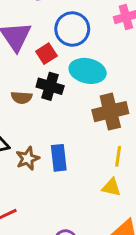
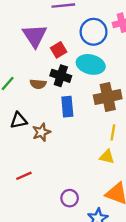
blue circle: (72, 29) -> (94, 32), moved
blue rectangle: (59, 158) -> (67, 107), moved

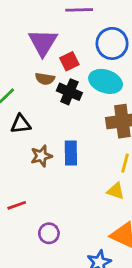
brown semicircle: (38, 84) -> (45, 79), moved
blue rectangle: (67, 107) -> (71, 153), moved
black triangle: (19, 120) -> (21, 124), moved
purple circle: (70, 198) -> (49, 233), moved

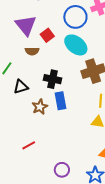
cyan ellipse: (106, 81) -> (76, 45), turned 30
black cross: (69, 92) -> (52, 79), moved
purple circle: (49, 233) -> (62, 170), moved

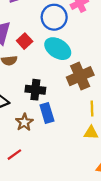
red line: (29, 145) -> (14, 155), moved

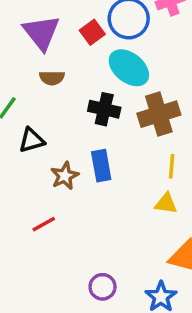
red square: (25, 41) -> (92, 32), moved
black cross: (35, 90) -> (104, 109), moved

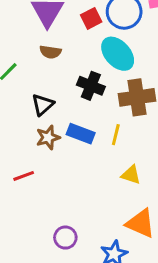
black triangle: (32, 140) -> (43, 105), moved, turned -35
blue rectangle: (101, 166) -> (81, 134), turned -68
yellow line: (172, 166) -> (116, 135), moved

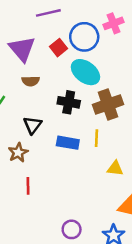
brown star: (48, 137) -> (18, 153), moved
red line: (24, 176) -> (28, 186), turned -60

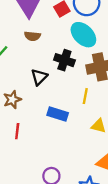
black triangle: (33, 125) -> (39, 77), moved
blue rectangle: (68, 143) -> (58, 114), moved

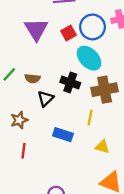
brown semicircle: (32, 36) -> (32, 78), moved

